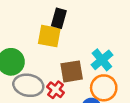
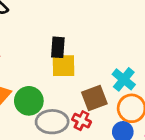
black rectangle: (59, 18) -> (58, 47), moved

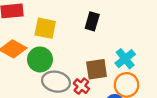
black rectangle: (58, 47) -> (92, 21), moved
yellow square: (63, 66) -> (45, 28), moved

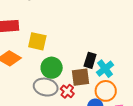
black rectangle: (92, 21) -> (90, 60), moved
green circle: (40, 59) -> (52, 68), moved

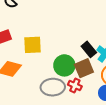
black rectangle: (90, 60) -> (89, 49), turned -42
green circle: (52, 68) -> (64, 65), moved

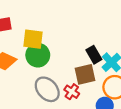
green circle: (64, 65) -> (38, 55), moved
gray ellipse: (53, 87) -> (47, 89), turned 40

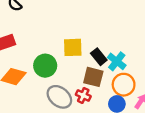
yellow square: (33, 39) -> (73, 47), moved
brown square: (85, 74) -> (93, 77), turned 36

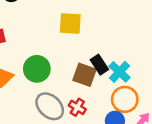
yellow square: (73, 47) -> (70, 23), moved
brown square: (93, 77) -> (84, 75), moved

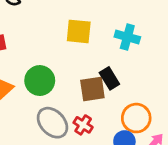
cyan cross: (120, 72) -> (127, 37), moved, turned -30
brown square: (84, 75) -> (92, 89), turned -30

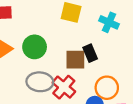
gray ellipse: (52, 123) -> (40, 82), turned -50
red cross: (83, 125) -> (64, 87), size x1.5

